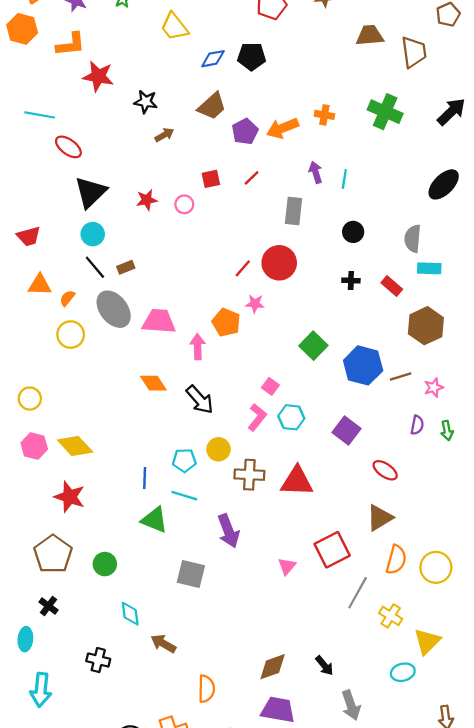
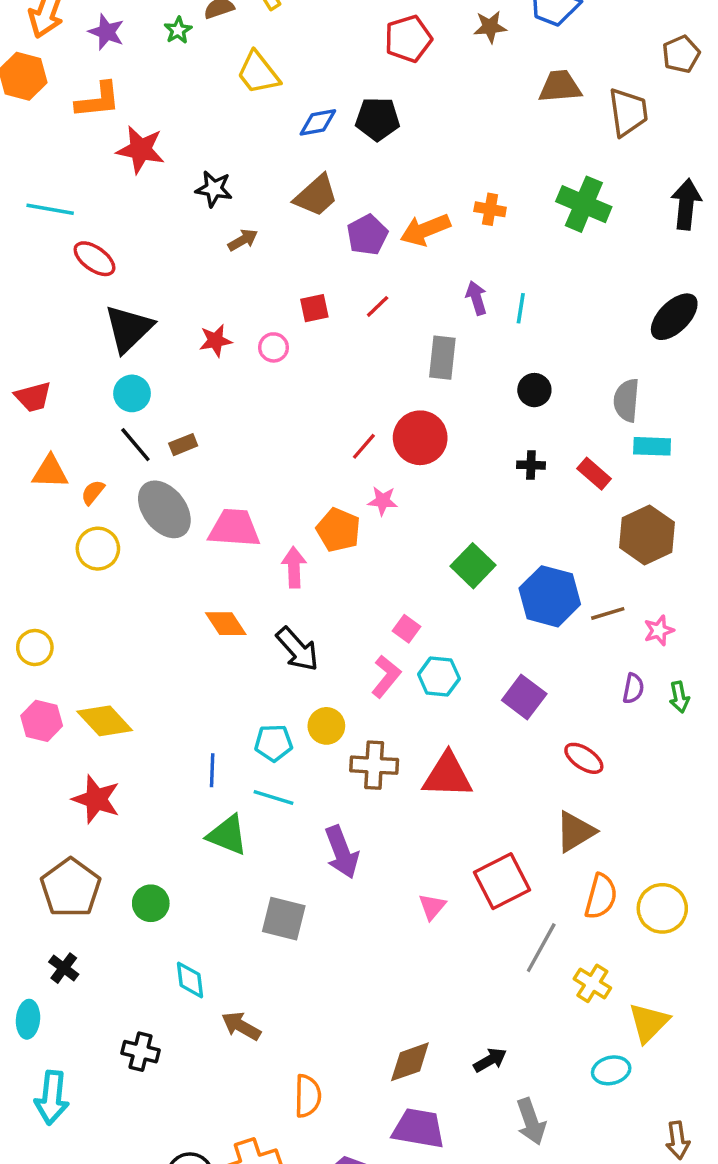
black arrow: (451, 112) -> (686, 204), turned -40
black arrow: (324, 666) -> (490, 1060), turned -80

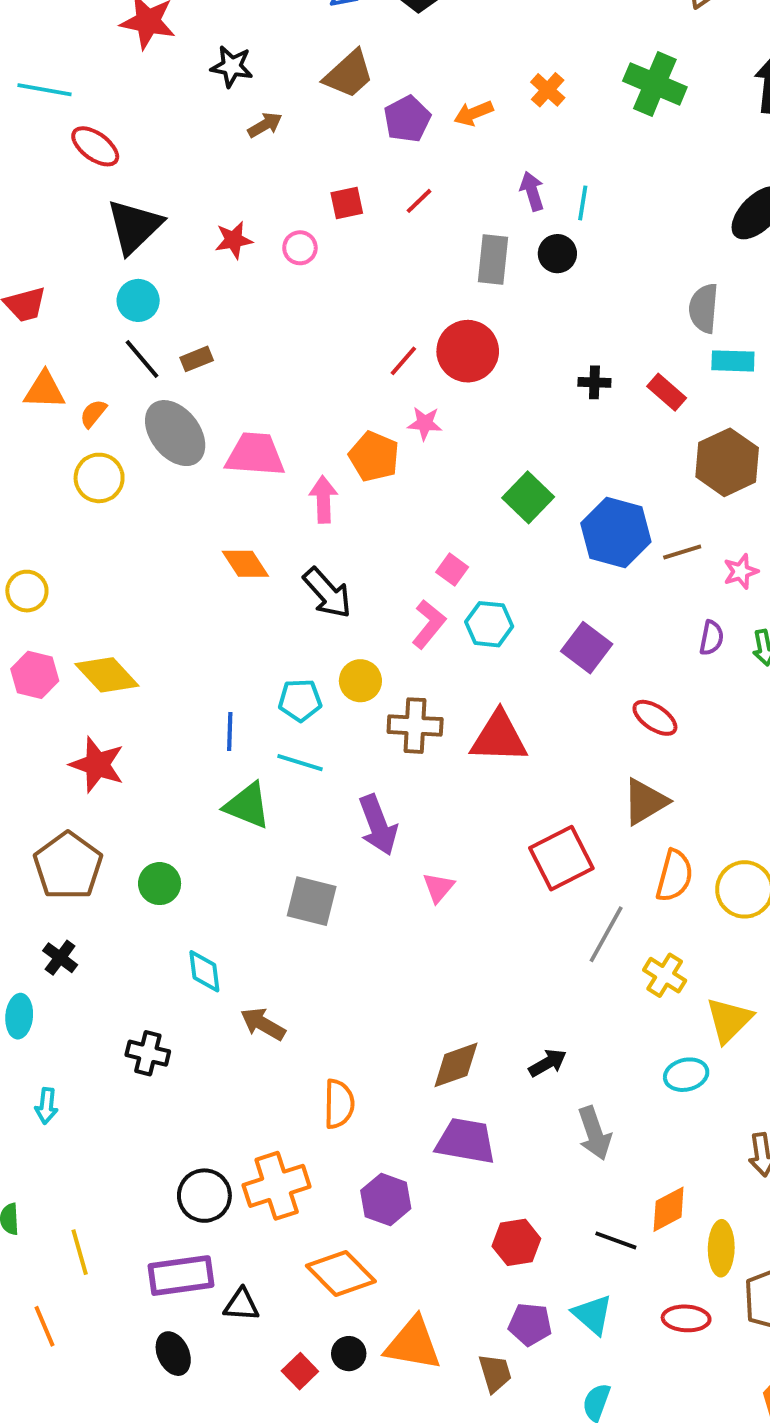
orange cross: (490, 209) -> (548, 90), turned 32
orange arrow: (425, 230) -> (474, 113), size x0.7
black circle: (534, 390) -> (557, 254), moved
pink triangle: (432, 907) -> (438, 887), moved
cyan arrow: (52, 1098) -> (46, 1106), size x0.6

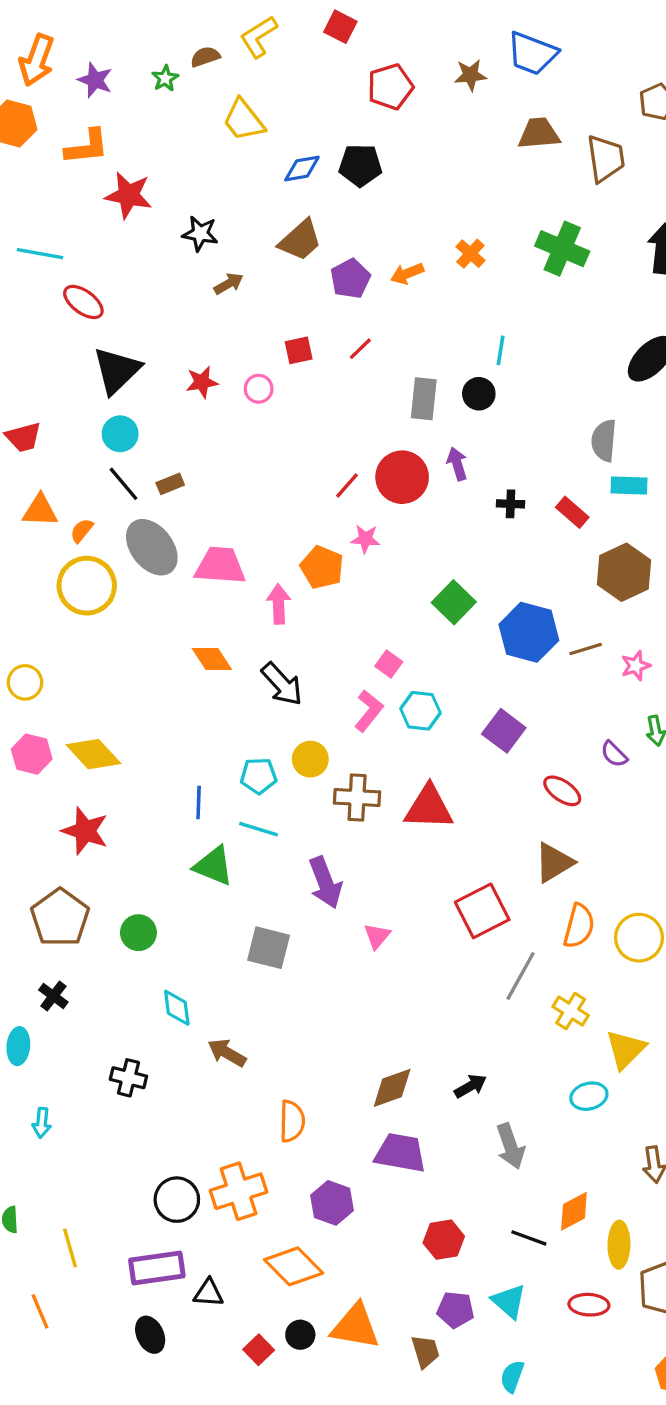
purple arrow: (532, 191) -> (457, 464), moved
yellow circle: (99, 478) -> (87, 586), size x1.4
purple semicircle: (711, 638) -> (614, 754), moved, turned 124

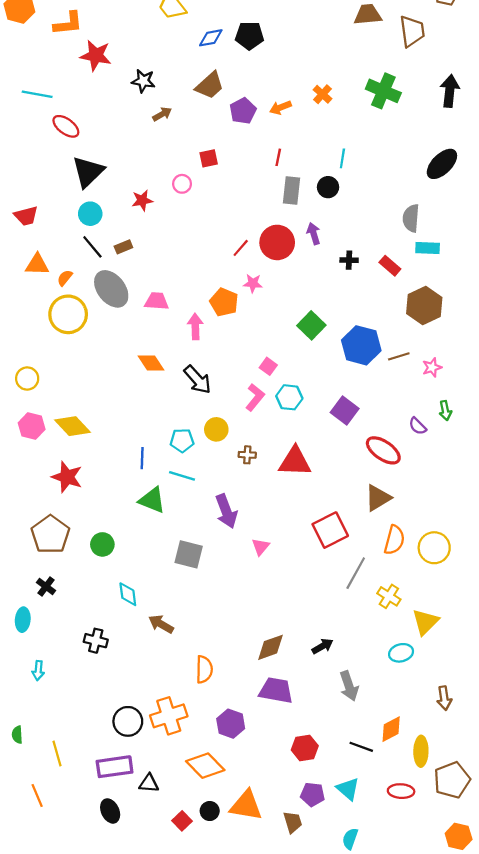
red line: (360, 349) -> (278, 157), moved, turned -35
red star: (202, 382) -> (142, 200), moved
pink trapezoid: (220, 566) -> (157, 301), size x0.7
red ellipse: (562, 791) -> (383, 450), size x1.4
brown cross: (357, 797) -> (247, 455), size x0.6

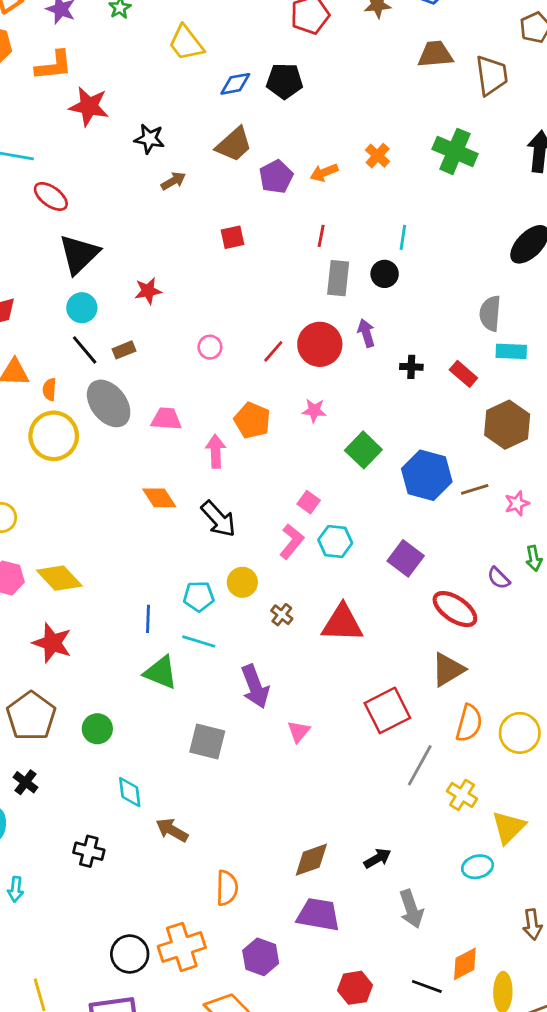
pink circle: (182, 184) -> (210, 347), moved
orange semicircle: (65, 278) -> (49, 389), turned -35
pink star: (253, 283) -> (314, 411), moved
brown cross: (247, 455) -> (282, 615), turned 35

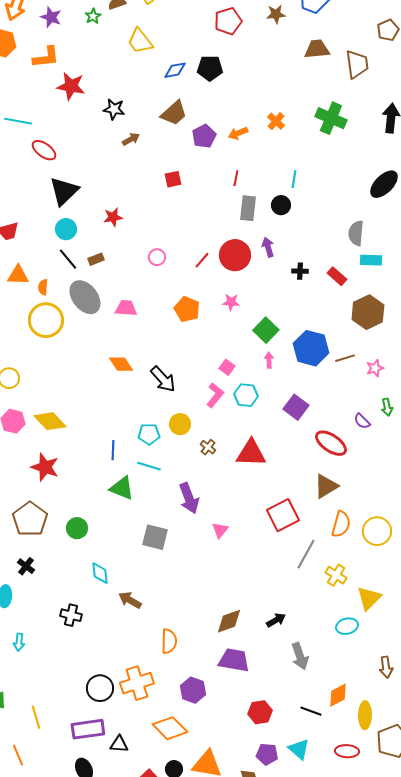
pink arrow: (216, 451) -> (269, 360), moved, size x0.7

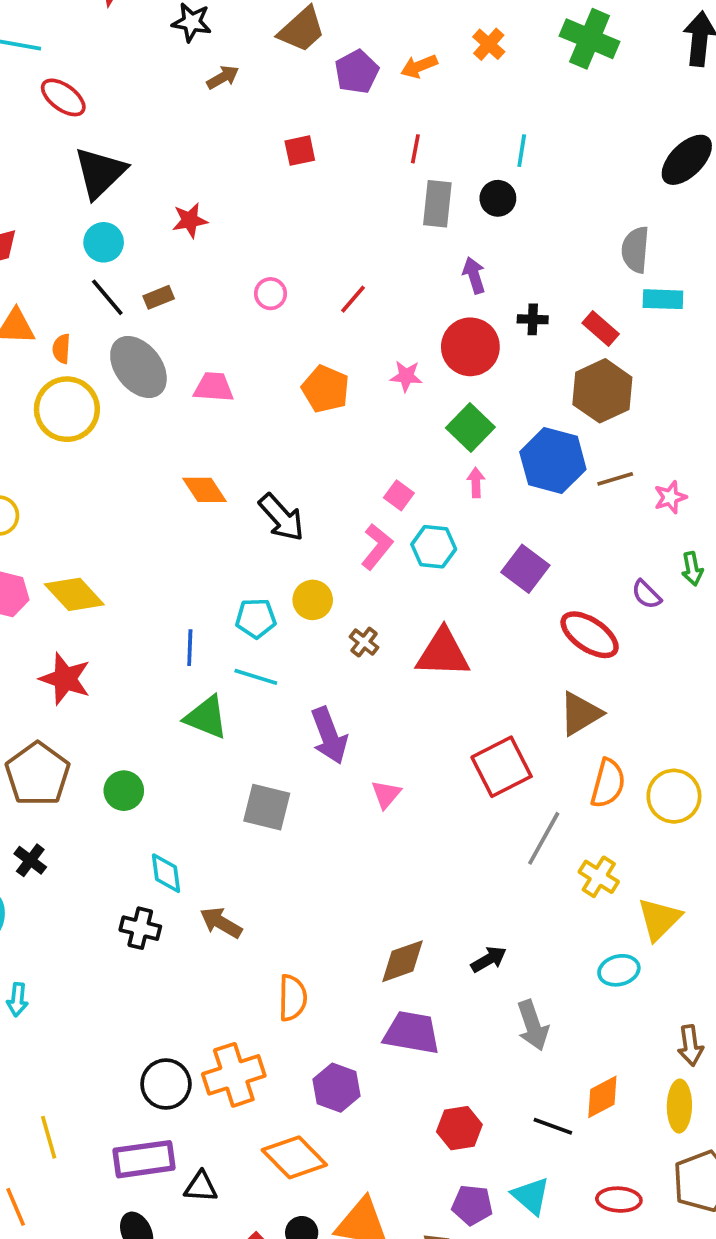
red circle: (235, 255) -> (470, 347), moved
brown hexagon: (368, 312) -> (602, 391), moved
black cross: (71, 615) -> (140, 928), moved
yellow ellipse: (365, 715) -> (679, 1106), moved

